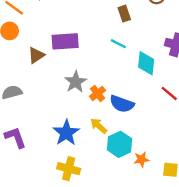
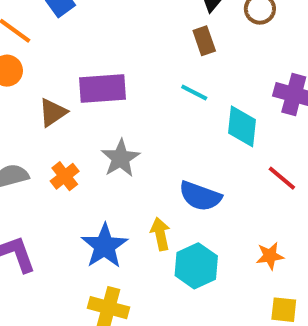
orange cross: (98, 93) -> (65, 176), moved
yellow arrow: (99, 126) -> (160, 234), turned 36
orange star: (142, 159) -> (270, 256), moved

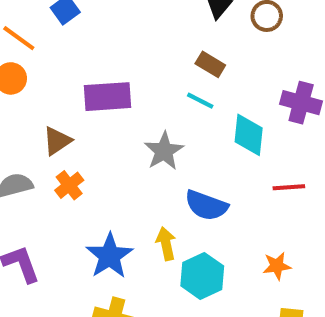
brown rectangle: (204, 41) -> (210, 64), moved, turned -40
brown triangle: (53, 112) -> (57, 141), moved
gray star: (120, 158) -> (164, 151), moved
red line: (282, 178) -> (289, 187), turned -44

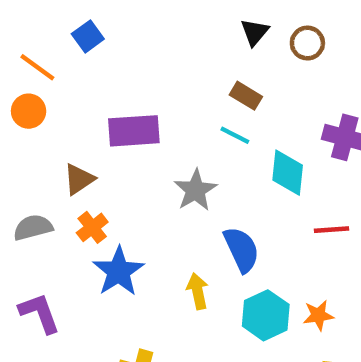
blue semicircle: (206, 205) -> (242, 249), turned -135
blue star: (110, 256) -> (119, 271), moved
cyan hexagon: (202, 276) -> (266, 315), moved

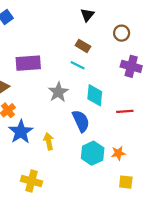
brown circle: (307, 43) -> (122, 33), moved
cyan diamond: (288, 173) -> (95, 95), moved
yellow arrow: (198, 291) -> (49, 141), moved

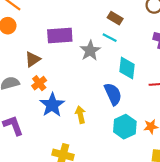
gray star: (58, 92) -> (90, 51), moved

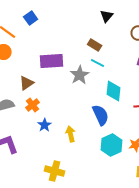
brown rectangle: (115, 18) -> (95, 45), moved
blue star: (52, 105) -> (45, 125), size x0.6

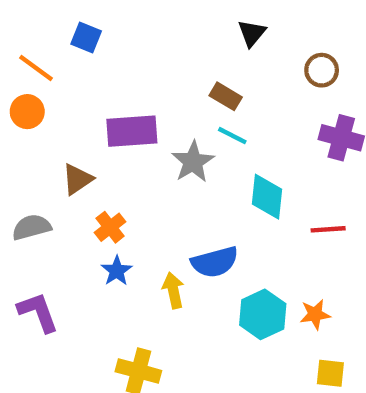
blue square: (31, 18) -> (86, 37), turned -32
orange cross: (33, 105) -> (110, 227), moved
blue semicircle: (101, 115) -> (215, 262), moved, turned 100

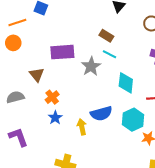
orange line: (36, 68) -> (17, 22), turned -54
brown triangle: (77, 179) -> (37, 75), turned -35
cyan hexagon: (263, 314) -> (133, 120), moved

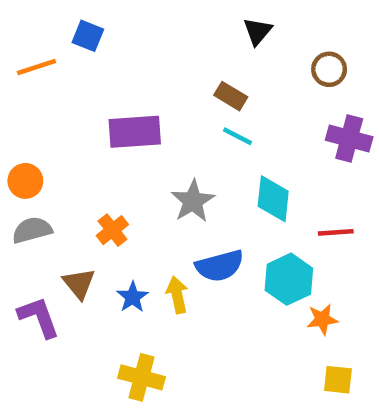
orange circle: (13, 43) -> (25, 181), moved
gray star: (91, 66) -> (193, 201), moved
brown triangle: (37, 75) -> (79, 284), moved
blue star: (55, 118) -> (133, 297), moved

